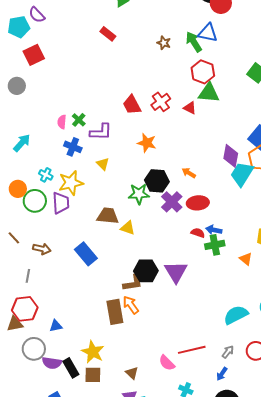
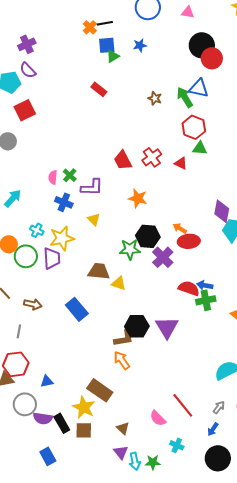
green triangle: (209, 93) -> (200, 148), size x0.7
red ellipse: (198, 203) -> (189, 241), moved
red semicircle: (198, 233) -> (189, 288), size x1.5
brown rectangle: (115, 312) -> (100, 390), moved, turned -45
red line: (192, 350) -> (183, 405), turned 64

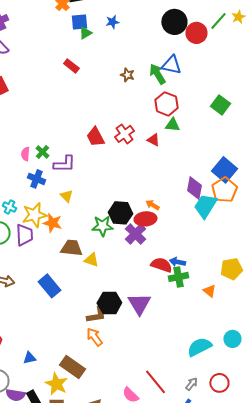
red circle: (212, 58) -> (196, 33), moved
orange star: (138, 198) -> (52, 223), moved
red ellipse: (189, 241) -> (145, 219), moved
blue triangle: (47, 381) -> (29, 358), moved

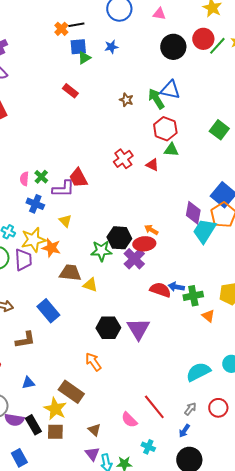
red circle: (196, 33) -> (203, 39), moved
red trapezoid: (95, 137) -> (78, 178), moved
green cross: (178, 277) -> (193, 296), moved
brown L-shape: (96, 315) -> (25, 340), moved

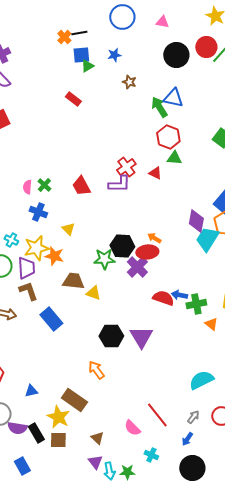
brown star: (126, 100) -> (129, 82), moved
purple L-shape: (63, 189) -> (119, 184), moved
brown L-shape: (25, 340) -> (28, 291), moved, turned -100

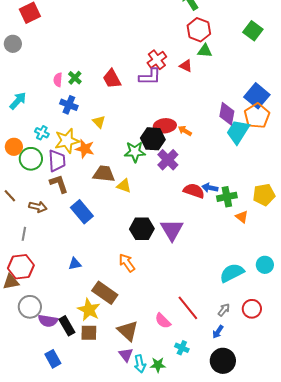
red ellipse: (147, 252) -> (165, 126), moved
blue triangle: (31, 391) -> (75, 264), moved
brown triangle: (97, 438) -> (128, 331), size x1.6

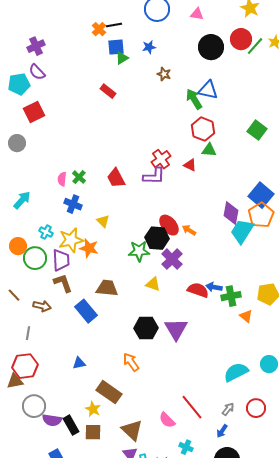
red ellipse: (165, 126) -> (169, 225), turned 55
brown trapezoid: (104, 174) -> (107, 288), moved
yellow triangle: (124, 186) -> (153, 284), moved
yellow star: (89, 310) -> (93, 409), size x0.7

